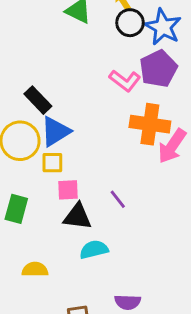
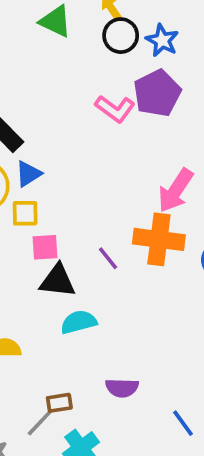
blue star: (163, 27) -> (162, 40), size x0.7
orange cross: (150, 124) -> (159, 239), moved
blue triangle: (55, 131) -> (28, 174), size x0.7

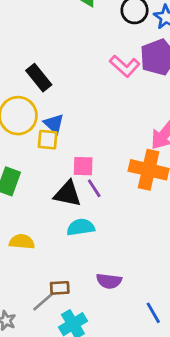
blue triangle: (28, 174) -> (54, 124), moved, turned -50
pink square: (45, 247) -> (83, 166), moved
purple line: (108, 258) -> (94, 188), moved

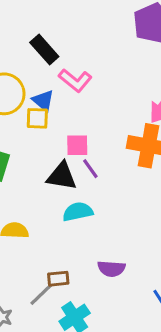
pink L-shape: (125, 66) -> (75, 80), moved
black rectangle: (39, 78) -> (44, 49), moved

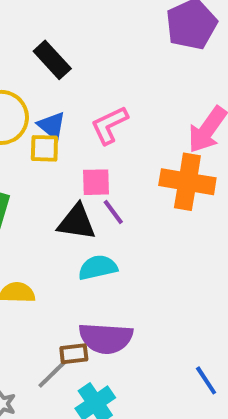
pink L-shape: (75, 80) -> (109, 125), moved, turned 116
purple semicircle: (111, 269) -> (106, 338), moved, size x1.5

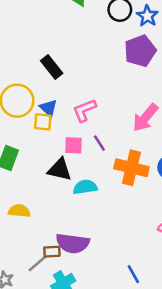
orange cross: (187, 182) -> (131, 168), moved
purple line: (113, 212) -> (99, 143), moved
cyan semicircle: (98, 267) -> (85, 187), moved

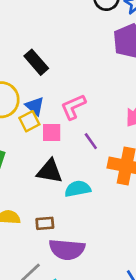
yellow square: (43, 122) -> (29, 121), turned -30
pink square: (73, 145) -> (52, 133), moved
brown rectangle: (52, 252) -> (45, 223), moved

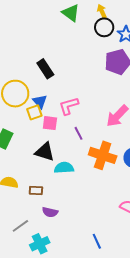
purple semicircle: (67, 249) -> (50, 212), size x0.6

